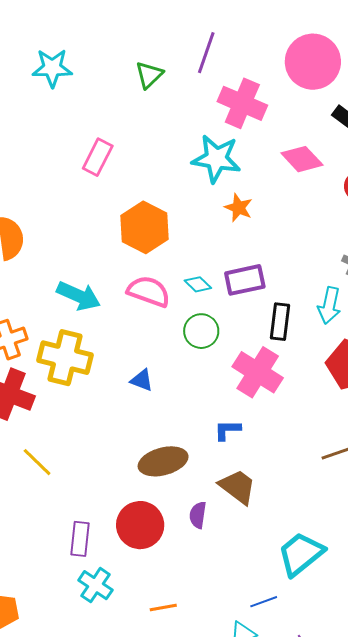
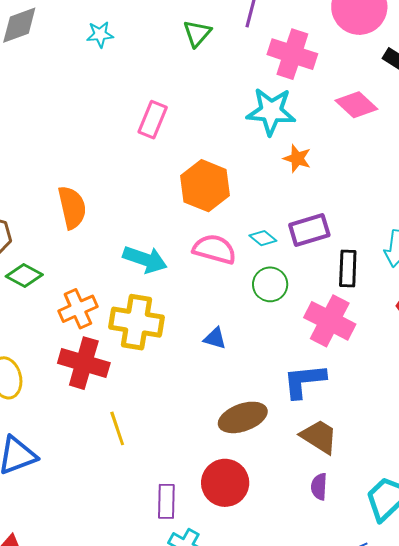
cyan star: (52, 68) -> (100, 34), size x0.7
blue L-shape: (227, 430) -> (304, 381), size x1.6
yellow line: (37, 462) -> (117, 428), turned 32
purple semicircle: (198, 515) -> (319, 487), moved

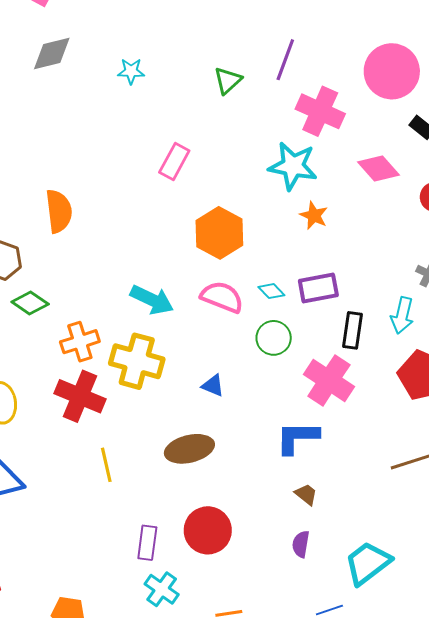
orange semicircle: (72, 207) -> (59, 211), moved
brown ellipse: (243, 417) -> (189, 449), moved
brown trapezoid: (319, 437) -> (306, 494), size x0.6

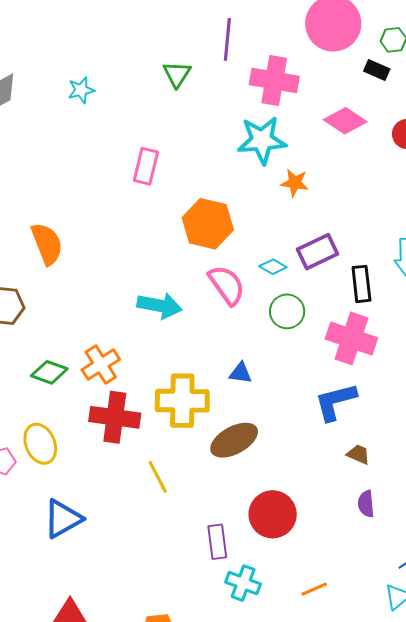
pink semicircle: (222, 297) -> (227, 285), turned 48
green diamond: (30, 303) -> (49, 372), moved
yellow cross: (137, 361) -> (182, 401), moved

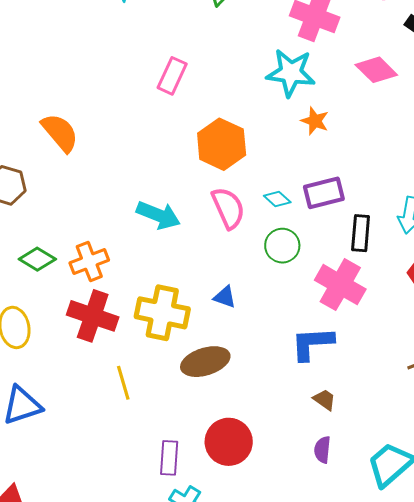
orange semicircle: (47, 244) -> (60, 133), turned -30

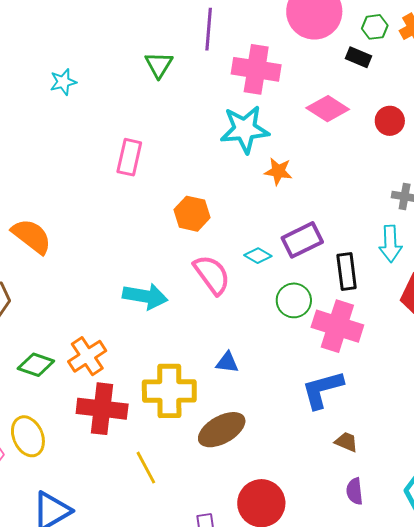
orange hexagon: (222, 144) -> (192, 214), size x0.7
green circle: (282, 246) -> (294, 300), moved

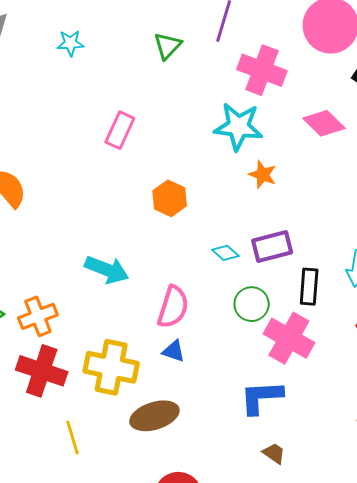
pink semicircle: (212, 275) -> (173, 307), moved, turned 42

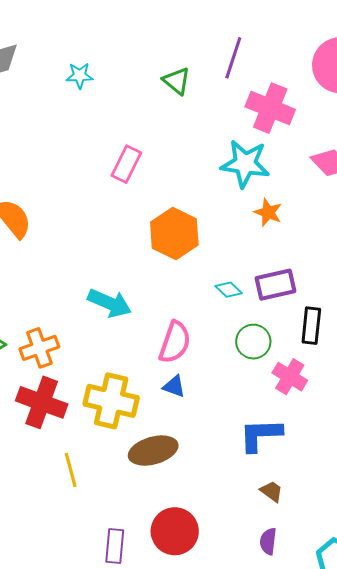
green triangle: (168, 46) -> (177, 81), turned -36
orange hexagon: (170, 198) -> (174, 234), size x1.4
pink cross: (289, 338) -> (290, 377), size x0.7

